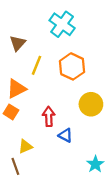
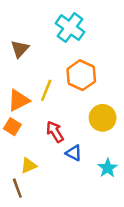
yellow line: (37, 65) -> (46, 90), moved
red arrow: (49, 116) -> (55, 132), turned -30
cyan star: (95, 164) -> (108, 168), moved

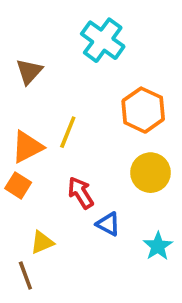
orange hexagon: (81, 75) -> (143, 110), moved

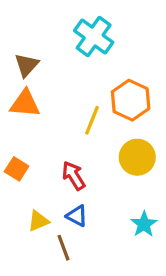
yellow line: (68, 132) -> (92, 120), moved
orange triangle: (27, 147) -> (25, 104), moved, turned 32
blue triangle: (108, 224) -> (77, 216), moved
brown line: (25, 276) -> (63, 248), moved

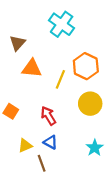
orange triangle: (25, 104) -> (32, 68), moved

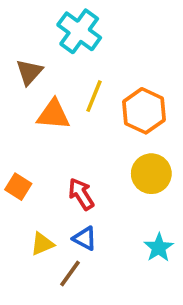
cyan cross: (62, 24) -> (79, 31), moved
yellow line: (60, 79) -> (94, 96), moved
brown line: (42, 163) -> (70, 273), turned 56

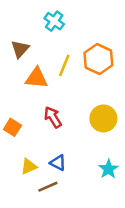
cyan cross: (79, 31) -> (54, 21), size x0.7
orange hexagon: (144, 111) -> (98, 59), moved
red arrow: (81, 194) -> (53, 117), moved
brown line: (70, 273) -> (48, 187), turned 30

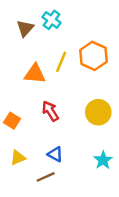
brown triangle: (20, 49) -> (25, 28), moved
yellow triangle: (29, 166) -> (18, 158), moved

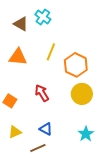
brown triangle: (25, 28) -> (21, 24), turned -42
orange hexagon: (93, 56) -> (76, 65), moved
orange triangle: (35, 74) -> (18, 57), moved

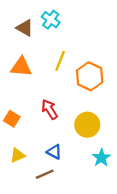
yellow circle: (82, 94) -> (87, 125), moved

